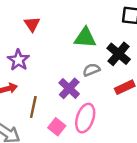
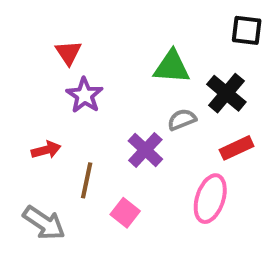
red triangle: (32, 24) -> (68, 53), moved
purple star: (18, 60) -> (85, 95), moved
pink ellipse: (85, 118) -> (210, 199), moved

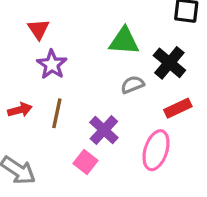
purple cross: (145, 150) -> (104, 130), moved
brown line: (87, 180) -> (57, 113), moved

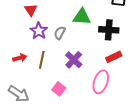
black cross: (169, 63) -> (109, 30), turned -36
gray semicircle: (132, 85) -> (60, 33), moved, turned -40
purple cross: (104, 130) -> (74, 60), moved

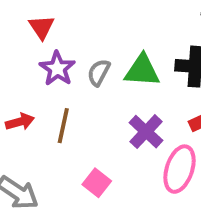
green triangle: (82, 17) -> (142, 71), moved
purple cross: (74, 60) -> (146, 132), moved

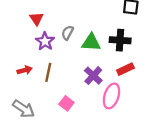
gray semicircle: (99, 72) -> (68, 33), moved

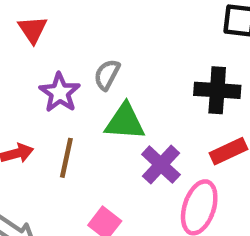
red triangle: (36, 19) -> (33, 30), moved
green triangle: (91, 42) -> (125, 122), moved

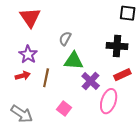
red triangle: (33, 30) -> (30, 17), size x1.5
purple star: (60, 93) -> (28, 54), moved

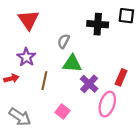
black cross: (117, 46) -> (98, 24), moved
red rectangle: (122, 75) -> (121, 77), turned -42
red arrow: (23, 76) -> (11, 78), moved

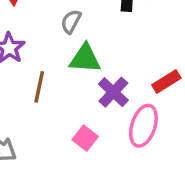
red rectangle: (121, 77) -> (166, 82), turned 35
pink square: (63, 111) -> (85, 138), moved

